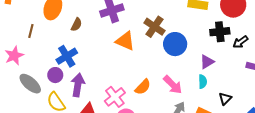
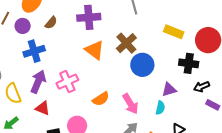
black arrow: (240, 42) -> (201, 87), moved
purple circle: (55, 75) -> (23, 26), moved
pink cross: (115, 97) -> (67, 82), moved

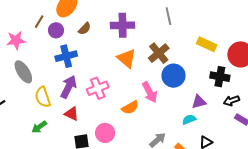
pink arrow: (130, 104) -> (150, 92), moved
cyan semicircle: (160, 108) -> (189, 119), turned -128

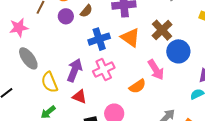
purple circle: (56, 30) -> (66, 16), moved
blue cross: (66, 56) -> (99, 39), moved

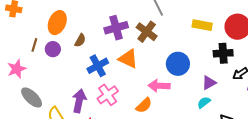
purple circle: (66, 16) -> (53, 49), moved
brown cross: (162, 30) -> (147, 32), moved
pink arrow: (156, 70) -> (159, 86), turned 135

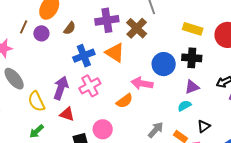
black cross: (223, 53) -> (192, 58), moved

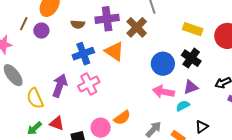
brown semicircle: (70, 28) -> (78, 24), moved, turned 56
black cross: (192, 58) -> (191, 58), turned 30
pink arrow: (142, 83) -> (163, 92), moved
orange semicircle: (124, 101) -> (122, 118), moved
red triangle: (67, 114) -> (57, 123), moved

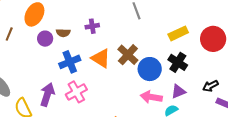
purple cross: (107, 19) -> (92, 26), size x0.6
brown cross: (137, 27) -> (128, 55), moved
yellow rectangle: (193, 29) -> (178, 33), turned -42
purple circle: (41, 31) -> (45, 39), moved

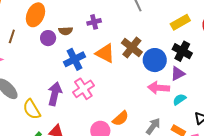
purple triangle: (178, 91) -> (178, 74), moved

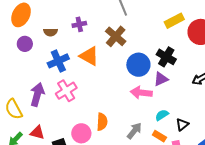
yellow rectangle: (180, 22) -> (174, 21), moved
purple circle: (48, 38) -> (25, 44), moved
brown cross: (132, 48) -> (116, 36), moved
cyan semicircle: (179, 99) -> (162, 115), moved
orange semicircle: (121, 118) -> (102, 122), turned -48

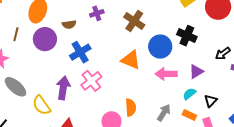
purple circle: (25, 44) -> (45, 39), size x1.5
orange triangle: (89, 56) -> (131, 60), moved
purple triangle: (161, 79) -> (196, 72), moved

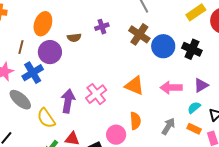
blue circle: (160, 47) -> (163, 46), moved
blue cross: (80, 52) -> (33, 73), moved
orange triangle: (131, 60) -> (134, 86), moved

